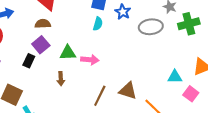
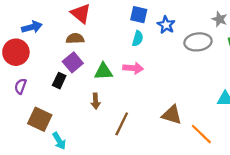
pink arrow: (90, 60) -> (133, 68), moved
brown line: (100, 96) -> (122, 124), moved

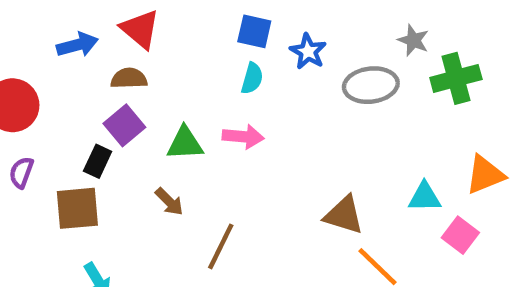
blue arrow: (32, 27) -> (77, 45), moved
brown arrow: (96, 101) -> (169, 202), turned -42
brown triangle: (172, 115) -> (344, 215), moved
brown square: (40, 119) -> (77, 208), moved, turned -30

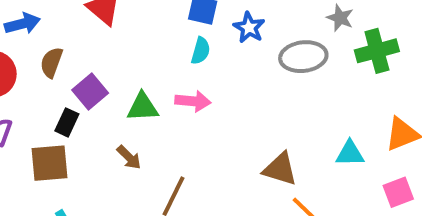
blue arrow: (77, 45) -> (22, 24), moved
brown semicircle: (129, 78) -> (51, 62), moved, turned -68
pink square: (460, 235) -> (398, 192), moved, turned 32

